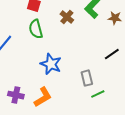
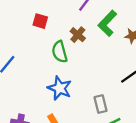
green semicircle: (36, 29) -> (60, 52), moved

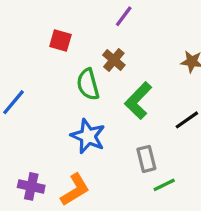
green L-shape: (107, 23) -> (138, 101), moved

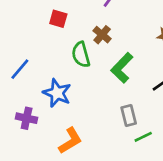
blue star: (88, 136) -> (57, 93), moved
purple cross: (31, 186) -> (27, 118), moved

